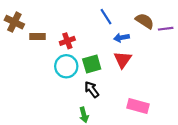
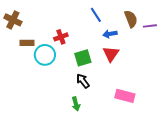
brown semicircle: (145, 21) -> (131, 19), turned 36
brown rectangle: (38, 36) -> (27, 43), moved
cyan circle: (66, 66) -> (45, 55), moved

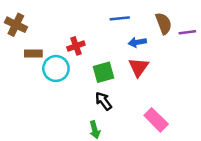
blue line: (96, 15) -> (120, 18), turned -63
pink rectangle: (125, 96) -> (156, 120), turned 30

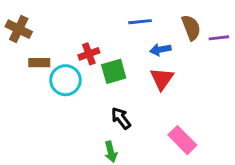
green square: (104, 72) -> (114, 71), moved

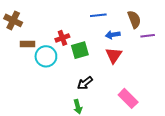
purple line: (219, 38) -> (148, 36), moved
black arrow: (121, 118) -> (85, 83), turned -91

